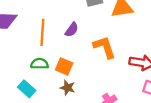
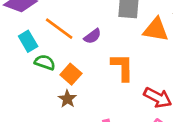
orange line: (42, 32) -> (59, 29), turned -75
cyan rectangle: (27, 89) -> (28, 41), moved

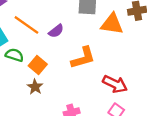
orange L-shape: (122, 67) -> (83, 58), turned 76

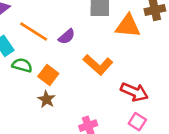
orange L-shape: (83, 58) -> (98, 65), turned 60

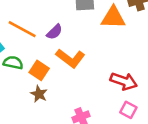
orange L-shape: (98, 65) -> (70, 58), moved

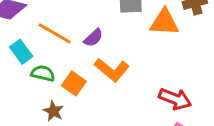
brown star: (39, 94) -> (53, 111), moved

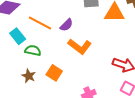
orange square: (74, 83) -> (54, 73), moved
brown star: (53, 111) -> (29, 76), moved

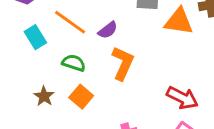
orange L-shape: (80, 46) -> (123, 63), turned -110
green semicircle: (33, 50) -> (74, 63), moved

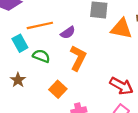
orange line: (70, 22) -> (40, 25), turned -50
cyan rectangle: (35, 37) -> (20, 43), moved
orange square: (81, 97) -> (58, 89), moved

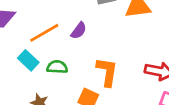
orange L-shape: (78, 58) -> (107, 72), moved

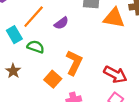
orange line: (44, 33) -> (34, 17), turned -35

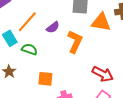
orange L-shape: (74, 63) -> (75, 42), moved
orange square: (53, 79) -> (45, 79), turned -35

